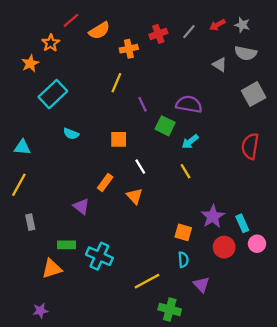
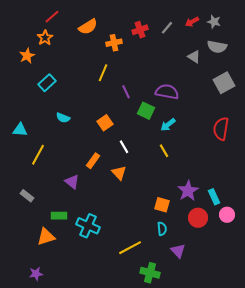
red line: (71, 20) -> (52, 17), moved
cyan rectangle: (53, 94) -> (47, 83), size x0.7
orange square: (119, 139) -> (105, 123), turned -35
yellow line: (19, 185) -> (38, 155), moved
gray rectangle: (30, 222) -> (27, 196), turned -40

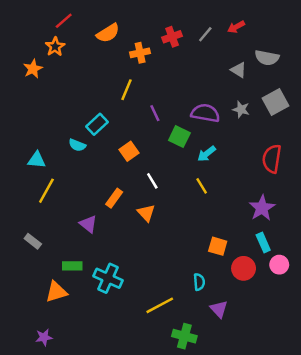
gray star: (214, 22) -> (241, 109), moved
cyan rectangle: (47, 83) -> (97, 124), moved
cyan triangle: (20, 130) -> (37, 160), moved
purple star: (188, 191) -> (262, 208), moved
orange square: (162, 205) -> (218, 246), moved

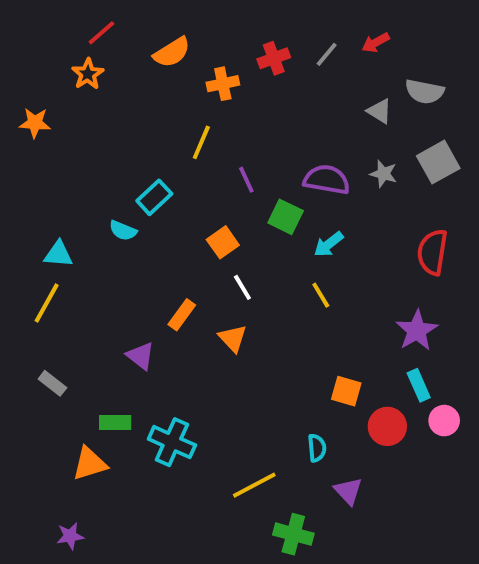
orange star: (33, 69) -> (35, 123), moved, turned 30
orange square: (129, 151) -> (223, 242), moved
yellow line: (46, 191) -> (47, 303), moved

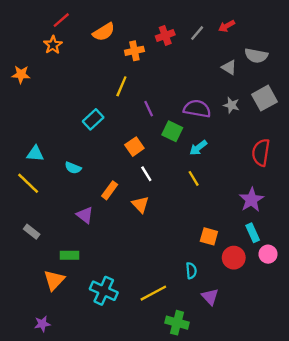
cyan semicircle: (123, 231) -> (73, 168), moved
yellow line: (47, 303) -> (28, 183), turned -75
cyan cross: (172, 442) -> (104, 291), moved
orange triangle: (90, 464) -> (54, 280), turned -30

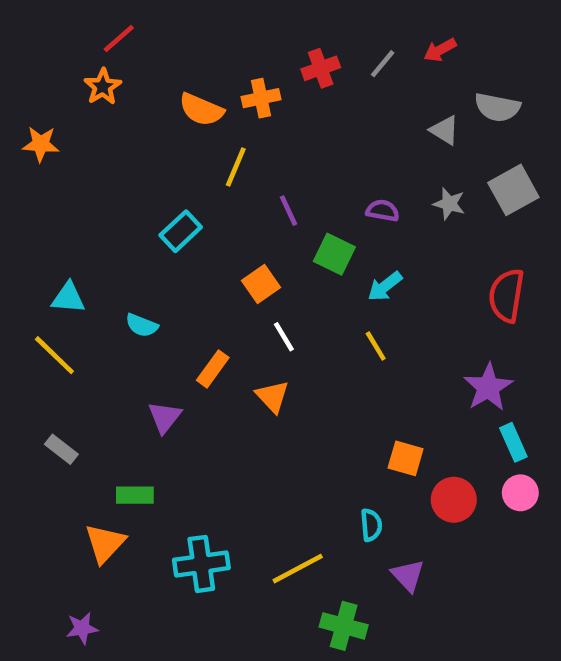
orange semicircle: (104, 32) -> (201, 110), moved, turned 55
purple semicircle: (197, 109) -> (383, 211), size x0.6
purple triangle: (85, 215) -> (165, 417), turned 30
cyan rectangle: (253, 233) -> (513, 442), moved
cyan cross: (104, 291) -> (201, 564), turned -32

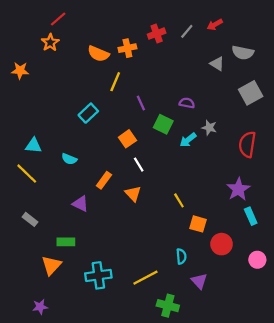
gray star: (449, 204) -> (209, 128), moved
yellow line: (376, 346) -> (179, 200), moved
purple triangle: (165, 417) -> (80, 204), turned -42
pink circle: (520, 493) -> (257, 260), moved

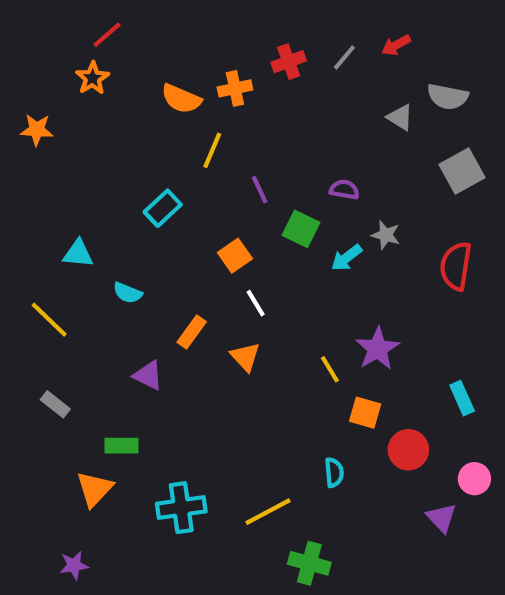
cyan triangle: (33, 146) -> (78, 254), moved
purple star: (238, 189) -> (377, 349), moved
purple triangle: (199, 281) -> (441, 518), moved

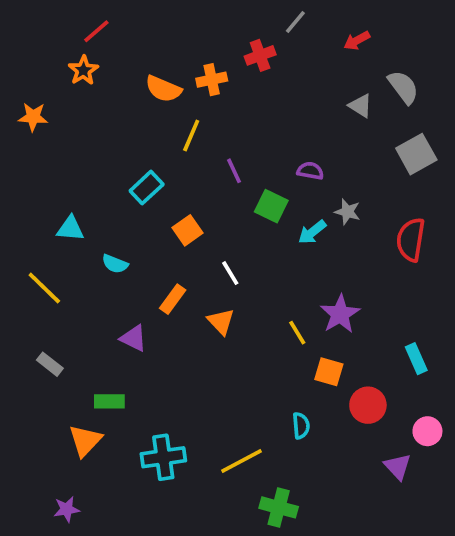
gray line: (344, 57) -> (295, 22), moved
gray semicircle: (448, 97) -> (403, 87), turned -138
orange square: (235, 256) -> (188, 230), moved

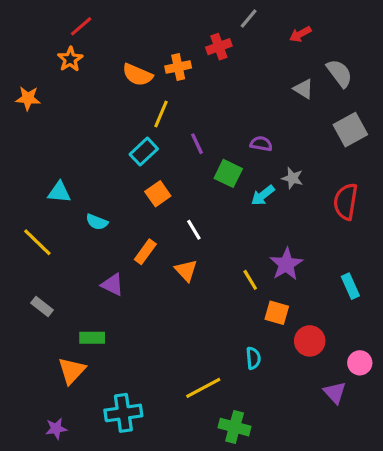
cyan rectangle: (147, 188) -> (144, 152), moved
cyan rectangle: (416, 359) -> (350, 286), moved
cyan cross: (163, 457) -> (123, 413), moved

